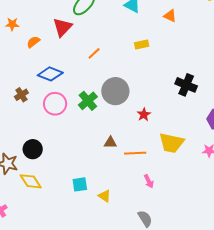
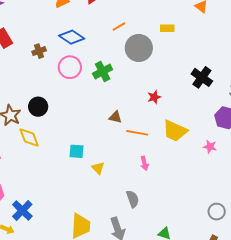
gray circle: (115, 91) -> (139, 48), moved

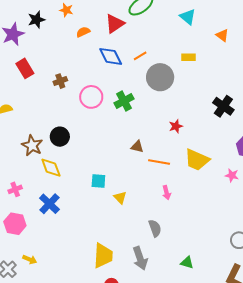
blue diamond: (72, 37) -> (111, 56), moved, turned 30
blue cross: (22, 210) -> (49, 204), moved

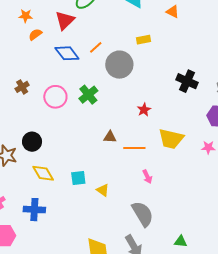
orange star: (66, 10) -> (26, 16), moved
yellow diamond: (51, 168) -> (43, 173), moved
blue cross: (49, 204) -> (34, 210), turned -30
gray semicircle: (155, 228) -> (143, 214), size x1.5

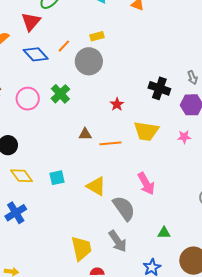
yellow rectangle: (144, 40) -> (97, 36), moved
black cross: (187, 81) -> (159, 88), moved
pink arrow: (147, 177) -> (146, 184), moved, size x1.6
yellow triangle: (103, 190) -> (96, 186), moved, size x1.5
blue cross: (34, 210) -> (16, 213), turned -30

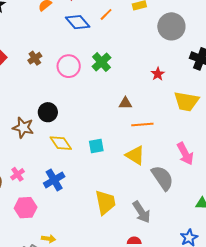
gray circle: (89, 61) -> (171, 26), moved
orange line: (110, 143) -> (142, 125), moved
gray arrow: (118, 241) -> (141, 212), moved
yellow trapezoid: (81, 248) -> (105, 202), moved

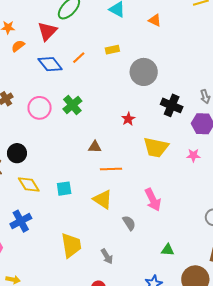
gray semicircle: (162, 178) -> (129, 223), size x0.6
gray arrow: (141, 212) -> (107, 256), size x0.7

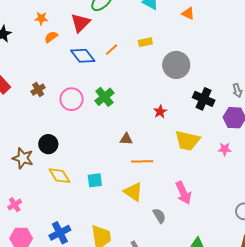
blue cross: (21, 221) -> (60, 233), moved

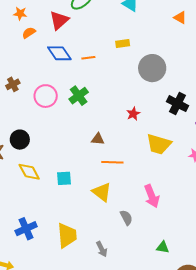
orange triangle: (188, 13) -> (180, 18), moved
orange line: (112, 50) -> (88, 58), moved, turned 32

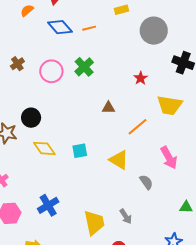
orange line: (112, 162) -> (138, 127), moved, turned -35
yellow trapezoid: (67, 235) -> (94, 223), moved

